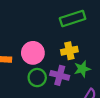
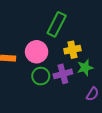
green rectangle: (73, 19) -> (57, 24), moved, turned -45
purple cross: (60, 75) -> (63, 74), turned -30

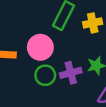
yellow cross: (72, 50) -> (93, 23), moved

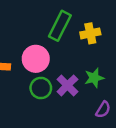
purple cross: (71, 73) -> (67, 85), turned -30

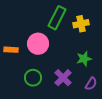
purple cross: (67, 85) -> (63, 78), moved
green circle: (41, 88) -> (33, 78), moved

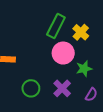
yellow cross: (81, 24) -> (81, 32), turned -35
pink circle: (38, 44) -> (63, 53), moved

